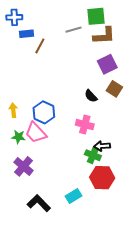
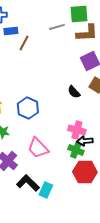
pink cross: (85, 125) -> (77, 130), moved
pink trapezoid: (36, 133) -> (38, 148), moved
cyan rectangle: (74, 196) -> (46, 190), moved, turned -35
black L-shape: (39, 203) -> (28, 183), moved

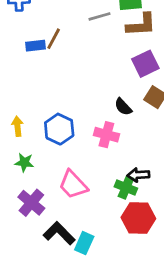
blue rectangle: (11, 31) -> (36, 46), moved
pink cross: (77, 130) -> (106, 135), moved

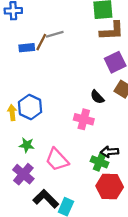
gray line: (99, 16) -> (55, 34), moved
blue hexagon: (59, 129) -> (30, 107), moved
green star: (24, 162) -> (27, 145), moved

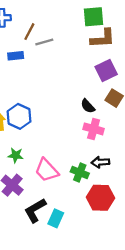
brown line: (41, 42) -> (29, 32), moved
pink cross: (84, 119) -> (94, 129), moved
green cross: (99, 162) -> (80, 173), moved
black L-shape: (46, 199) -> (35, 210), turned -75

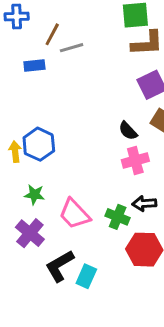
pink cross: (94, 129) -> (135, 160), turned -30

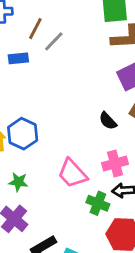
gray line: (72, 48) -> (54, 41), turned -30
pink cross: (135, 160) -> (115, 163), moved
pink trapezoid: (74, 214) -> (72, 173), moved

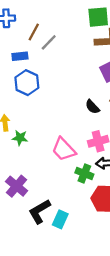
blue hexagon: (23, 134) -> (27, 83), moved
green star: (18, 182) -> (20, 138), moved

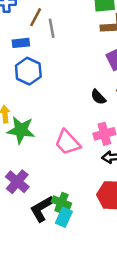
gray line: (49, 42) -> (52, 28), turned -54
green star: (20, 138) -> (21, 130), size x1.6
green cross: (84, 173) -> (61, 203), moved

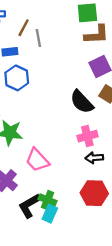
black semicircle: (98, 97) -> (82, 102), size x1.6
pink trapezoid: (68, 142) -> (37, 160), moved

